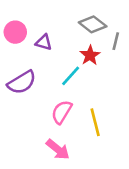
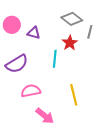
cyan line: (71, 76) -> (55, 59), turned -36
pink semicircle: (62, 112) -> (31, 91), moved, turned 48

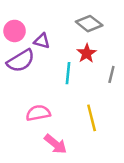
gray line: (90, 32) -> (111, 74), moved
purple semicircle: (17, 64) -> (21, 61), moved

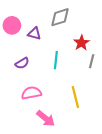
gray diamond: (89, 24) -> (60, 17), moved, turned -55
red star: (87, 53) -> (81, 43), moved
purple semicircle: (21, 61) -> (22, 63), moved, size x0.6

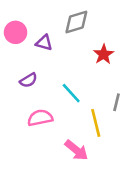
cyan line: (56, 60) -> (71, 93), moved, turned -48
gray line: (92, 61) -> (116, 102), moved
pink arrow: (46, 118) -> (76, 150), moved

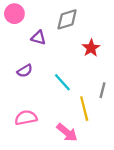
pink circle: (16, 32) -> (14, 14), moved
pink semicircle: (40, 118) -> (26, 118), moved

